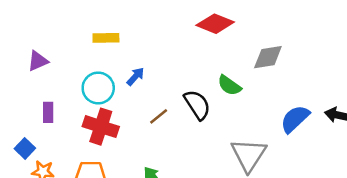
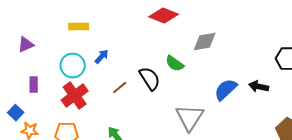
red cross: (101, 127) -> (75, 96), turned 36

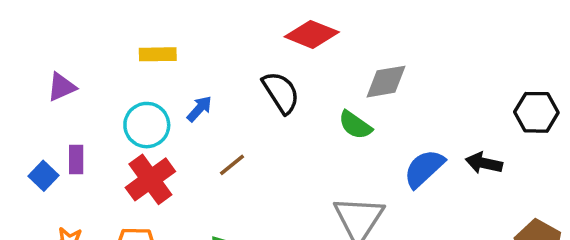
green semicircle: (175, 64) -> (355, 125), moved
black semicircle: (150, 79) -> (281, 92), moved
blue square: (16, 113) -> (43, 176), moved

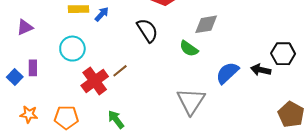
blue arrow: (199, 109) -> (102, 14), moved
black hexagon: (536, 112) -> (283, 54), moved
red cross: (150, 179) -> (95, 81), moved

